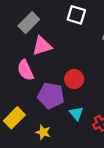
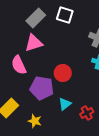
gray rectangle: (29, 23) -> (36, 18), moved
cyan triangle: (76, 113) -> (65, 104), turned 32

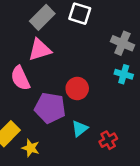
yellow star: (35, 121) -> (31, 148), moved

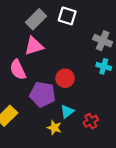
yellow star: (31, 148) -> (54, 128), moved

